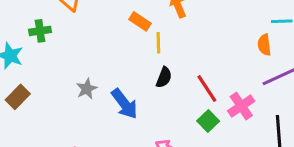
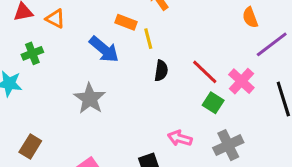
gray star: (87, 89) -> (90, 99), size x1.5
brown rectangle: (18, 97) -> (30, 146), moved
blue arrow: (124, 104) -> (104, 49), moved

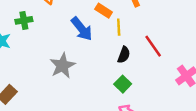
red line: (205, 72) -> (153, 46), moved
green square: (213, 103) -> (123, 84), moved

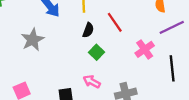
green square: (123, 84) -> (97, 52), moved

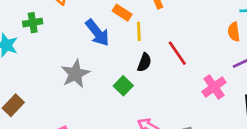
green square: (97, 52) -> (123, 86), moved

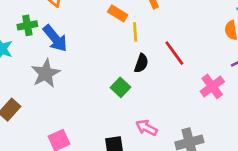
blue arrow: (97, 33) -> (55, 38), moved
gray star: (75, 74) -> (46, 73), moved

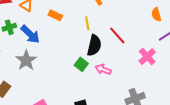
orange rectangle: (118, 13) -> (55, 15), moved
black semicircle: (141, 63) -> (94, 45), size x1.5
pink arrow: (147, 128) -> (103, 69), moved

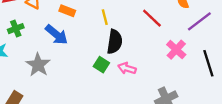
blue arrow: (30, 34) -> (56, 35), moved
red line: (117, 35) -> (152, 18), moved

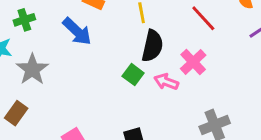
pink cross: (176, 50) -> (193, 62), moved
gray star: (38, 65) -> (32, 69), moved

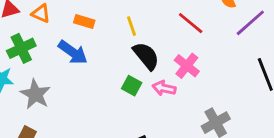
green cross: (24, 20) -> (21, 48), size x1.4
black semicircle: (152, 46) -> (146, 56), turned -44

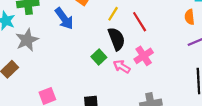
red line: (191, 23) -> (140, 22), moved
yellow line: (131, 26) -> (113, 14), turned 32

